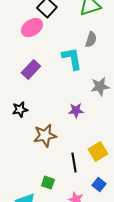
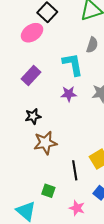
black star: (20, 110) -> (33, 116), moved
purple star: (76, 111) -> (69, 94), moved

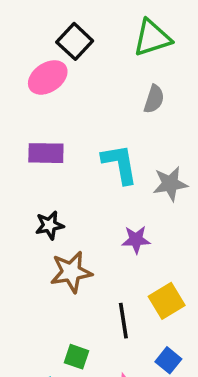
cyan L-shape: (73, 64) -> (120, 164), moved
purple rectangle: (31, 76) -> (46, 153), turned 48
purple star: (69, 94) -> (136, 240), moved

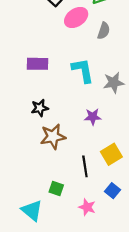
pink ellipse: (48, 77) -> (76, 17), moved

